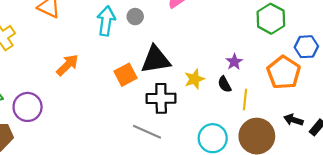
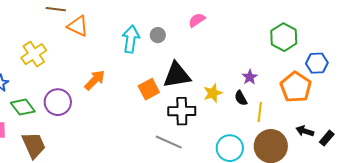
purple circle: (28, 107) -> (58, 102), moved

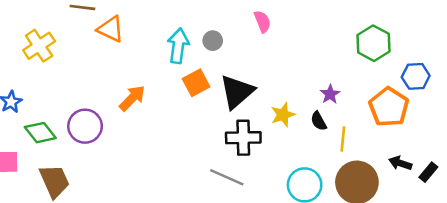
pink semicircle: (197, 20) -> (262, 21), turned 102
yellow cross: (34, 54) -> (39, 46), moved
black triangle: (177, 75) -> (237, 92), turned -32
orange square: (149, 89) -> (196, 83), moved

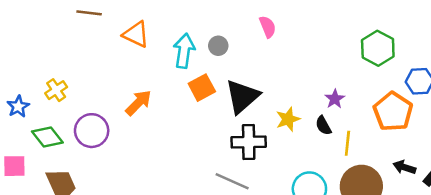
orange triangle: (111, 29) -> (136, 34), moved
yellow cross: (39, 46) -> (56, 90), moved, size x0.7

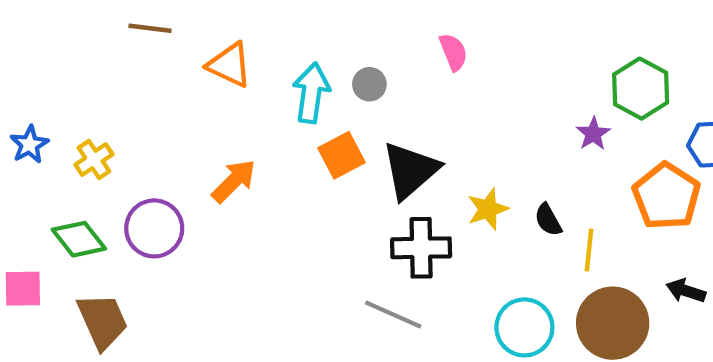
purple star: (335, 99) -> (593, 134), moved
blue star: (18, 107) -> (29, 144), moved

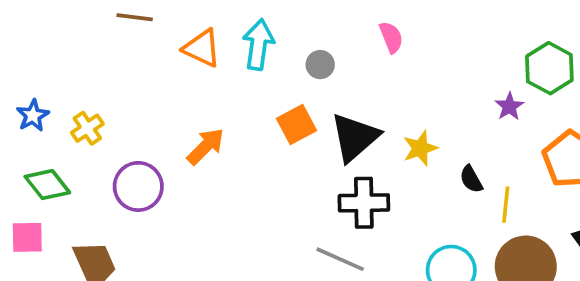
cyan arrow: (311, 93) -> (258, 45), moved
yellow star: (488, 209) -> (420, 148), moved
green diamond: (79, 239) -> (47, 185), moved

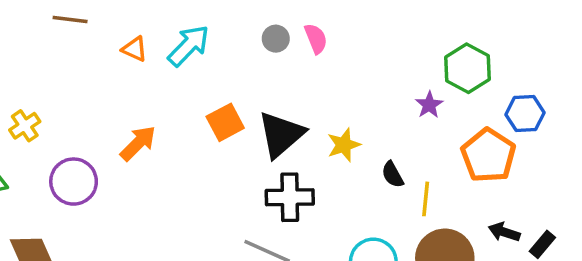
cyan arrow: (258, 45) -> (189, 46), turned 36
orange triangle: (202, 48) -> (135, 49), size x0.7
gray circle: (320, 65) -> (276, 39), moved

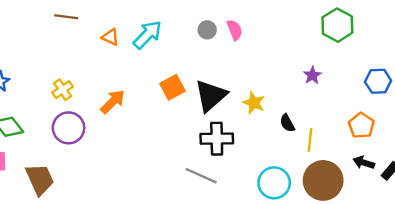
green hexagon: (467, 68) -> (337, 25), moved
yellow cross: (25, 126) -> (63, 90), moved
yellow star: (344, 145) -> (254, 103), turned -30
orange pentagon: (488, 155) -> (361, 125), moved, size x0.7

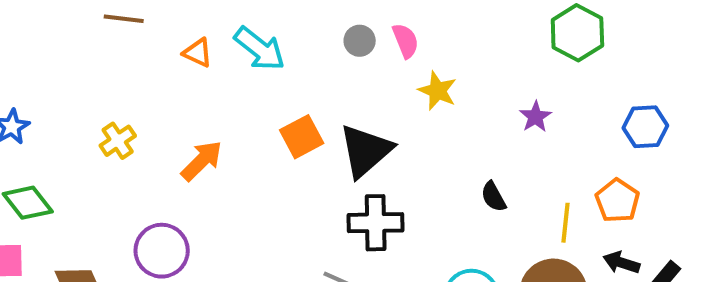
cyan arrow: (147, 35) -> (260, 49), turned 84
yellow star: (254, 103) -> (438, 91), moved
purple circle: (69, 128) -> (162, 251), moved
yellow line: (310, 140) -> (565, 223), moved

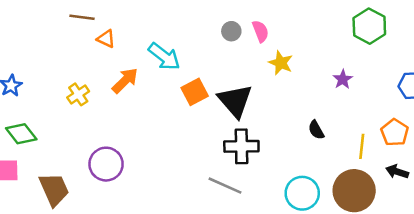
cyan arrow: (260, 49) -> (164, 56), moved
orange triangle: (198, 53) -> (106, 39), moved
black triangle: (366, 151) -> (235, 101), turned -30
orange arrow: (202, 161) -> (125, 81), moved

